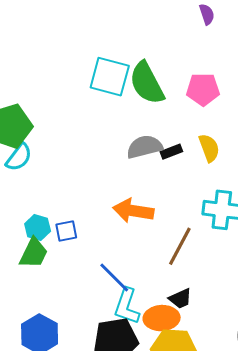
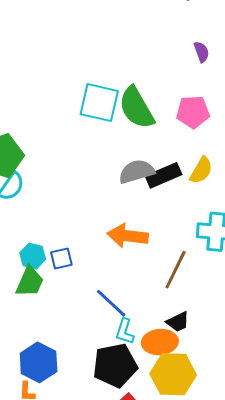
purple semicircle: (207, 14) -> (201, 52), moved
yellow semicircle: (209, 148) -> (201, 170), turned 52
black rectangle: (171, 152) -> (164, 175), size x1.6
cyan L-shape: (127, 306) -> (125, 331), size x0.7

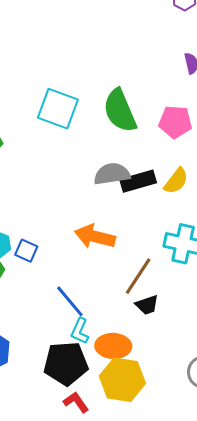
cyan square: (99, 103) -> (58, 109), moved
blue square: (61, 259) -> (26, 251), turned 30
black trapezoid: (178, 322) -> (147, 305), moved

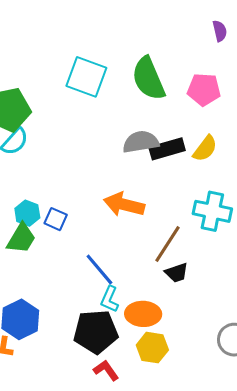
yellow hexagon: (122, 380) -> (152, 348), size x0.7

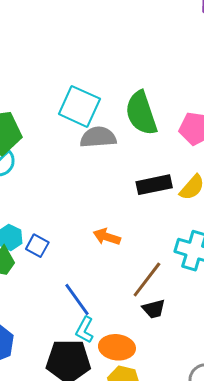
gray semicircle: (141, 142) -> (98, 137), moved
orange arrow: (124, 205) -> (107, 237), size x0.7

